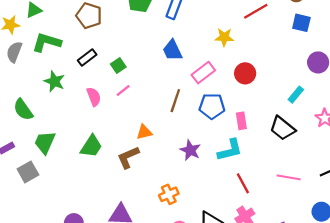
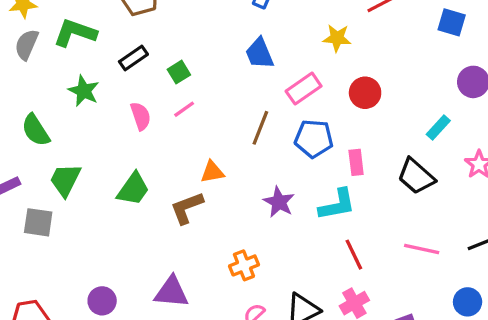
gray square: (28, 172) -> (38, 222), turned 35

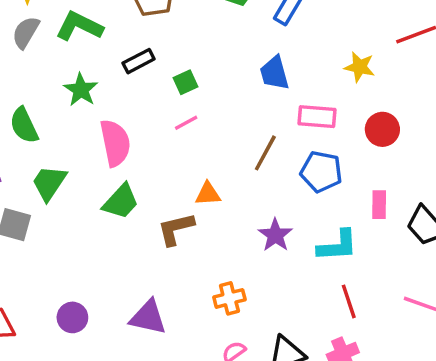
pink rectangle: (304, 89) -> (317, 117), turned 32
pink semicircle: (141, 116) -> (115, 143), moved, size x1.5
pink rectangle: (356, 162) -> (379, 205), moved

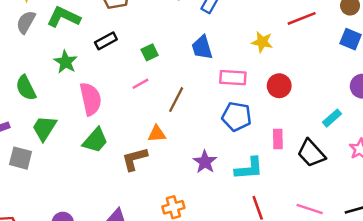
green square: (185, 82) -> (150, 52), moved
brown line: (265, 153) -> (176, 100), moved

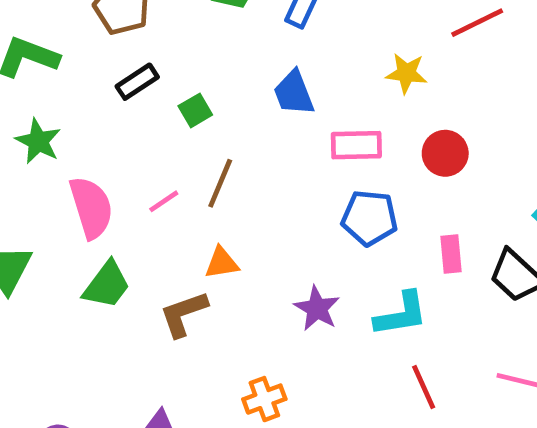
black rectangle: (106, 41) -> (137, 82), moved
pink line: (140, 84) -> (164, 201), moved
brown line: (176, 100) -> (220, 183), moved

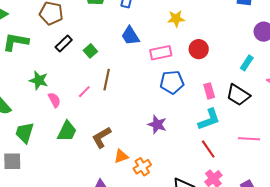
green star: (38, 141) -> (39, 80), moved
pink semicircle: (91, 207) -> (54, 100), size x0.6
orange triangle: (222, 263) -> (121, 156), moved
cyan L-shape: (401, 314) -> (209, 119), moved

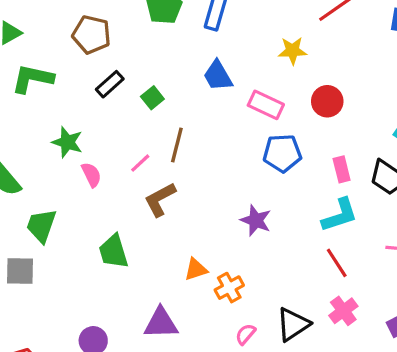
pink rectangle: (161, 53) -> (266, 105), turned 35
green trapezoid: (67, 131) -> (113, 251), moved, turned 135
brown L-shape: (102, 137) -> (160, 199), moved

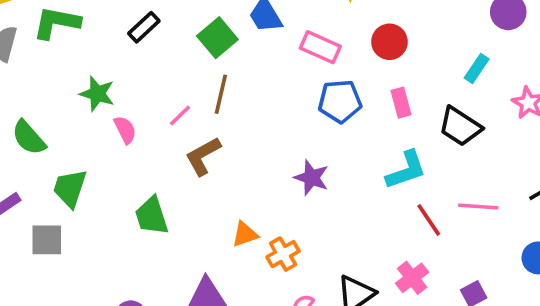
green square: (152, 98) -> (217, 38), moved, size x1.5
pink rectangle: (342, 169) -> (401, 103), moved
red line: (337, 263) -> (429, 220), moved

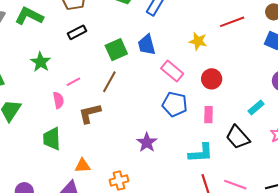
pink line: (180, 116) -> (73, 82), moved
pink semicircle: (125, 130) -> (58, 100), moved
orange triangle: (245, 234) -> (83, 166), moved

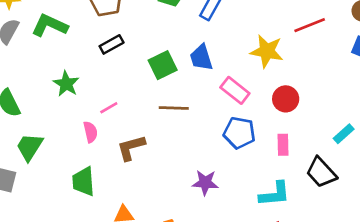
yellow star: (198, 41) -> (267, 51), size x1.4
brown line: (109, 82) -> (174, 108), moved, turned 65
purple star: (147, 142) -> (205, 183), turned -30

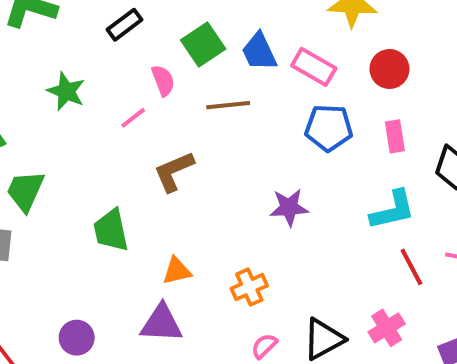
blue trapezoid: (201, 58) -> (259, 52), moved
pink semicircle: (90, 132) -> (163, 80), moved

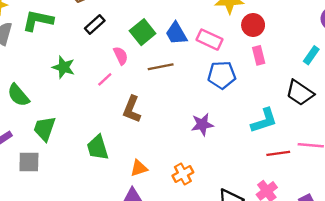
red circle: (389, 69) -> (253, 25), moved
pink rectangle: (395, 136) -> (259, 55), moved
brown L-shape: (174, 171) -> (132, 109), turned -40
red line: (411, 267) -> (278, 153), turned -65

